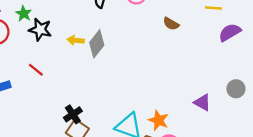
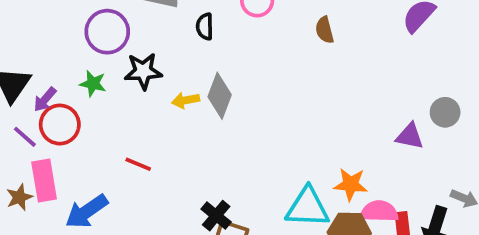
brown semicircle: (171, 24) -> (325, 30), turned 63
black star: (40, 30) -> (143, 71), moved
gray circle: (236, 89) -> (445, 112), moved

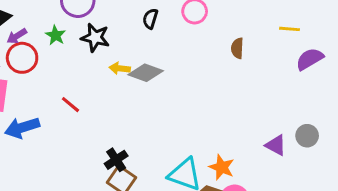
gray diamond: (220, 96) -> (146, 73), turned 72

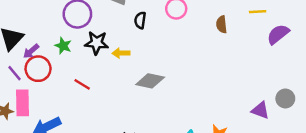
brown semicircle: (237, 48) -> (222, 24), moved
yellow arrow: (120, 68) -> (121, 53), moved
gray diamond: (146, 73) -> (150, 81), moved
red line: (71, 105) -> (82, 84), moved

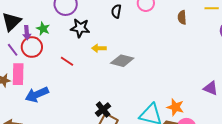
green star: (63, 46) -> (43, 29), moved
purple arrow: (31, 51) -> (27, 33), turned -56
yellow arrow: (121, 53) -> (99, 48), moved

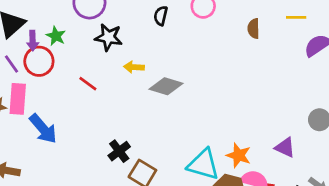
purple triangle: (211, 88) -> (285, 147), moved
blue arrow: (37, 94) -> (43, 129), turned -110
black cross: (103, 110) -> (119, 151), moved

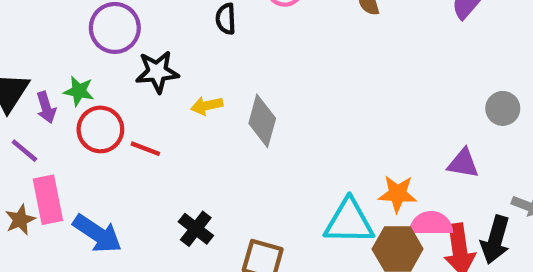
red circle: (39, 61) -> (100, 129), moved
gray diamond: (166, 86) -> (262, 121), turned -76
black cross: (119, 151) -> (196, 229), moved

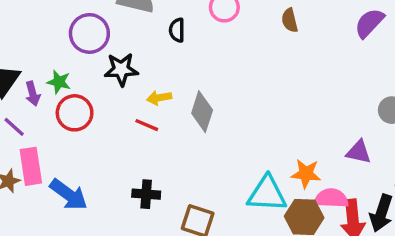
red line: (145, 149) -> (147, 125), moved
black cross: (196, 229) -> (146, 194), turned -36

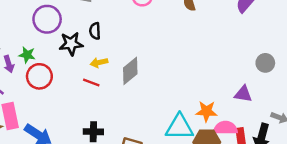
black semicircle: (177, 30) -> (95, 31), moved
gray diamond: (202, 112) -> (130, 71), turned 36

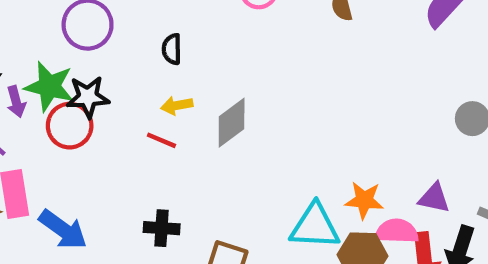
black star: (71, 44) -> (88, 97), moved
green star: (27, 55) -> (49, 87), size x1.6
purple triangle: (243, 94) -> (434, 198), moved

